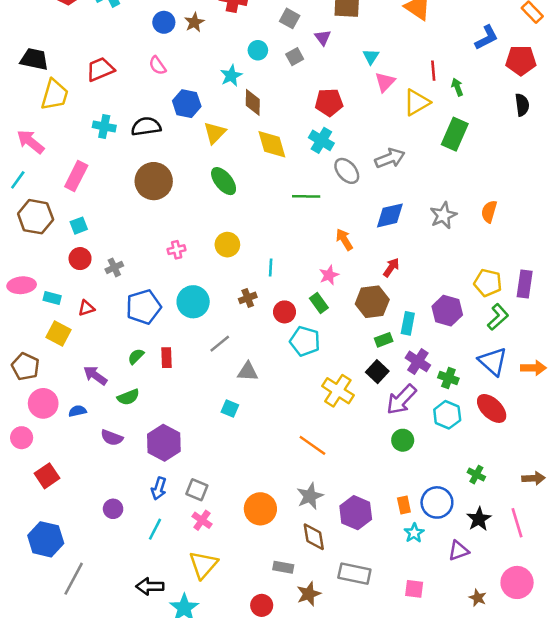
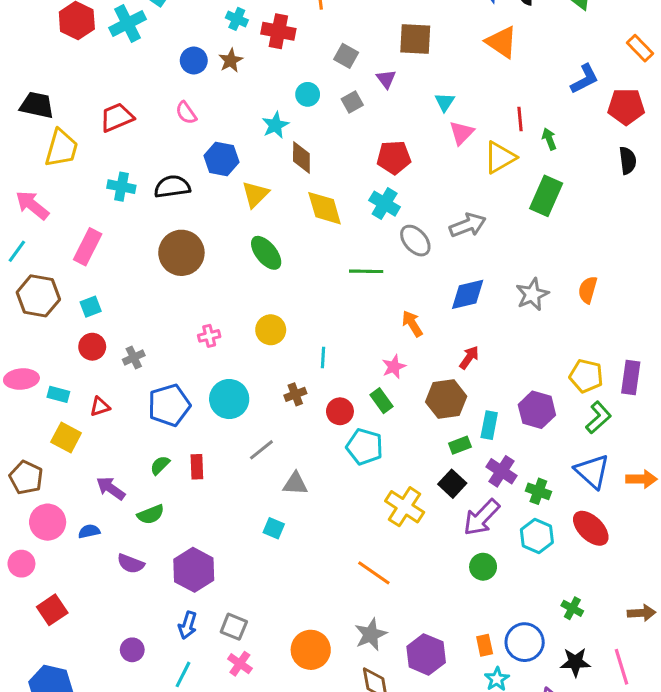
black star: (479, 519) -> (575, 662), turned 30

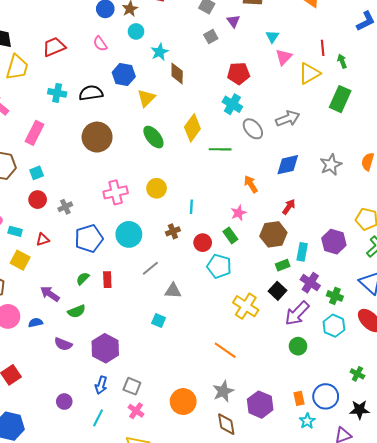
cyan circle: (308, 94) -> (136, 31), moved
yellow diamond: (325, 208) -> (192, 128), moved, turned 52
pink cross: (209, 336) -> (116, 192), size x1.6

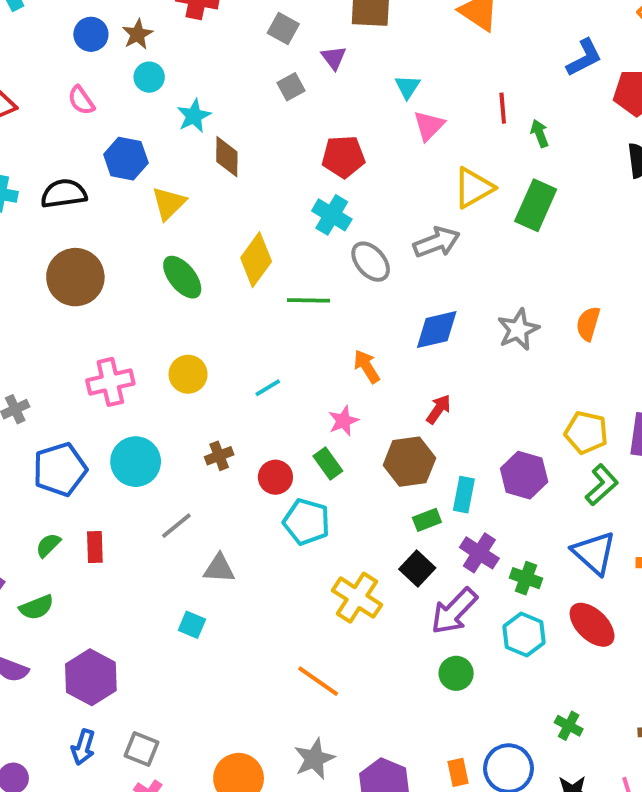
yellow triangle: (309, 73) -> (474, 188), moved
cyan line: (191, 207) -> (268, 388), moved, turned 56

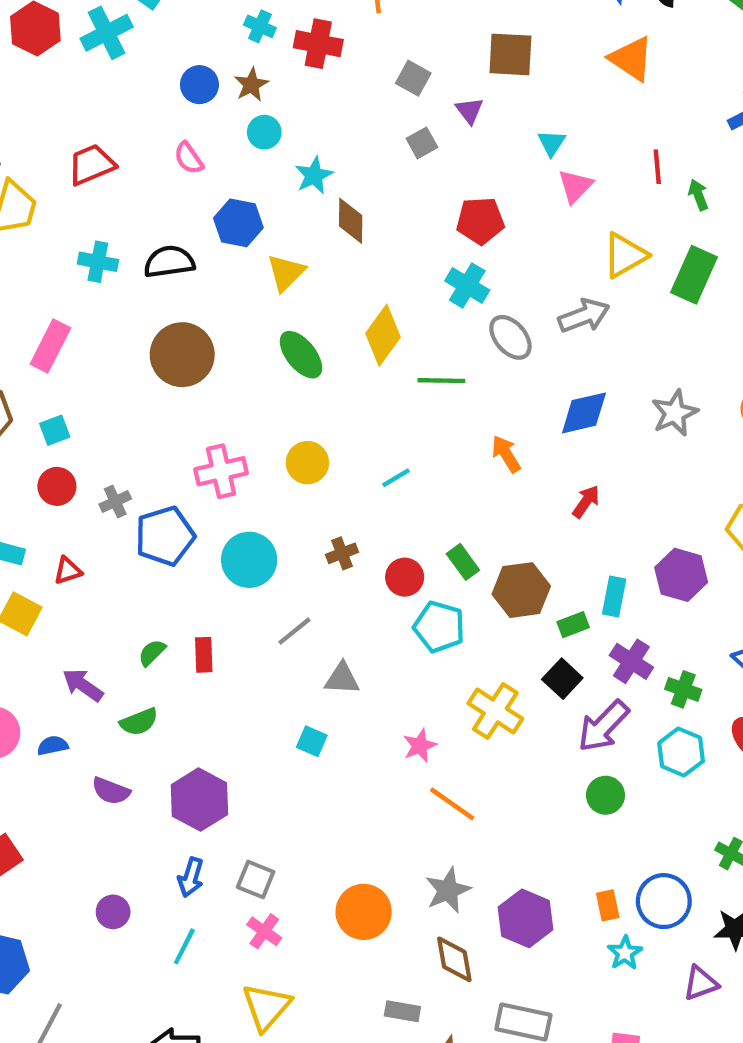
pink star: (343, 421) -> (420, 746), moved
brown hexagon: (409, 462) -> (521, 590), moved
blue pentagon: (60, 469) -> (165, 536), moved

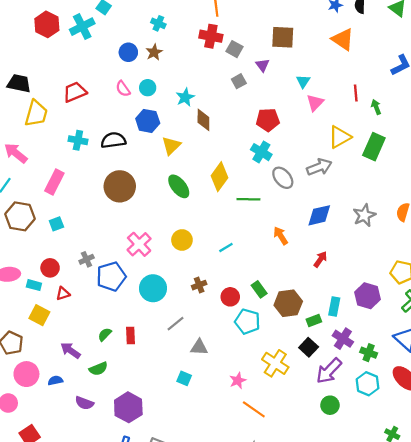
red cross: (318, 44) -> (211, 36), moved
cyan circle: (264, 132) -> (148, 88), moved
pink cross: (221, 471) -> (139, 244), turned -30
red circle: (57, 486) -> (50, 268), moved

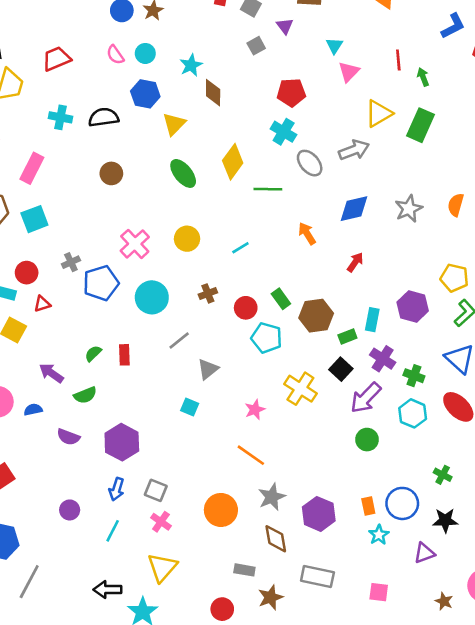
brown circle: (120, 186) -> (111, 173), size x0.6
cyan square: (56, 224) -> (34, 219), size x1.5
gray triangle: (199, 347) -> (208, 369), turned -42
orange line: (254, 409) -> (251, 455), moved

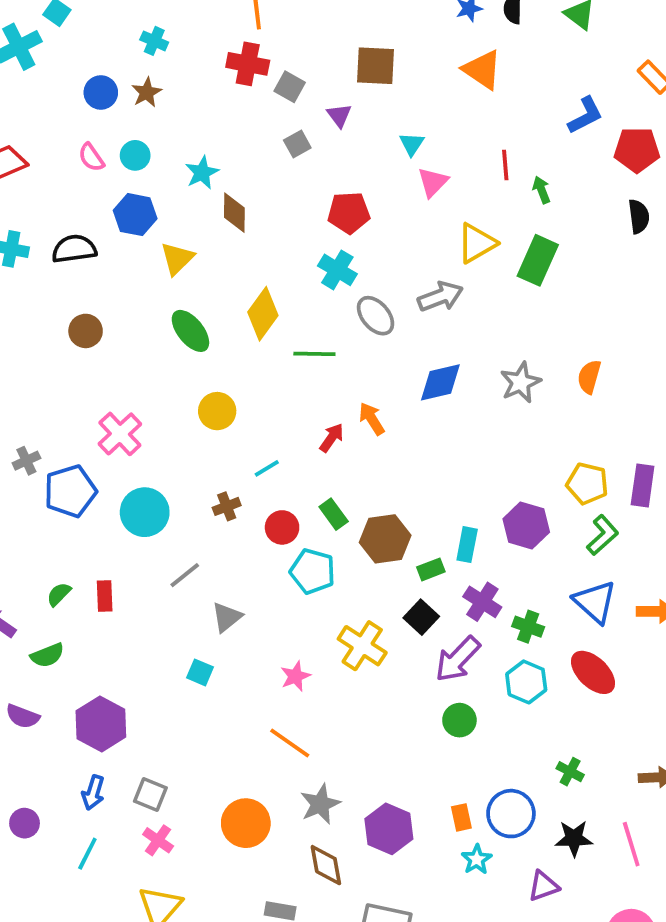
yellow circle: (187, 239) -> (217, 411), moved
cyan line: (240, 248) -> (267, 468), moved
red arrow: (355, 262) -> (332, 438), moved

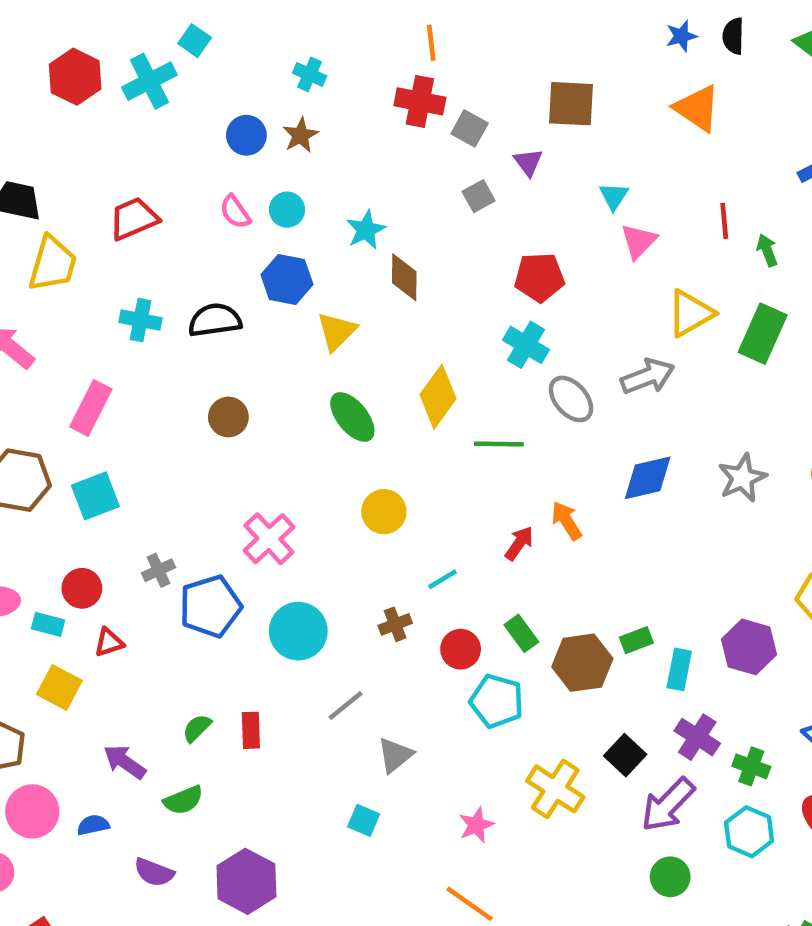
green rectangle: (431, 569) -> (636, 640), moved

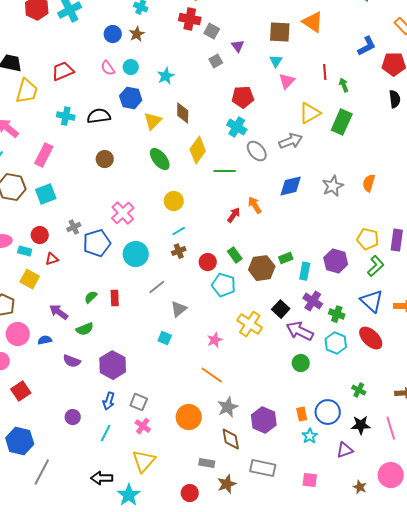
brown square: (571, 104) -> (280, 32), moved
brown diamond: (404, 277) -> (183, 113), moved
cyan line: (443, 579) -> (179, 231), moved
purple arrow: (668, 805) -> (300, 331), turned 72

